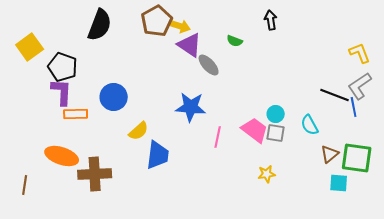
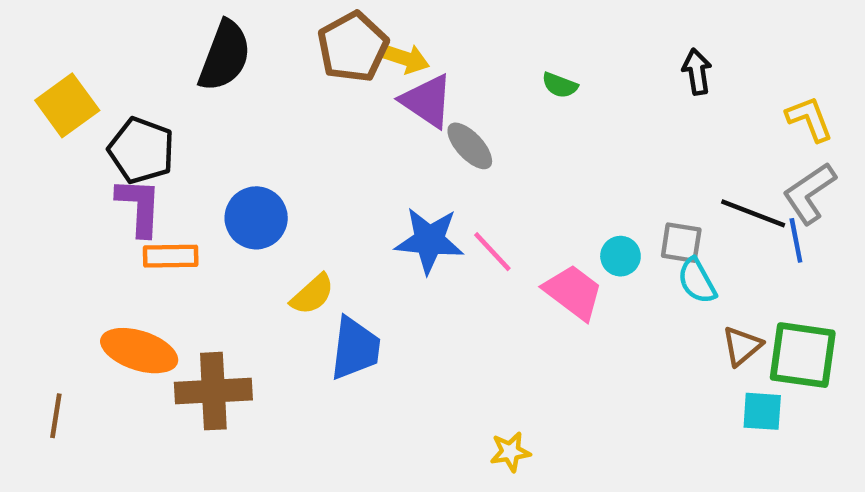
black arrow: (271, 20) -> (697, 72), moved
green semicircle: (235, 41) -> (560, 85), moved
gray square: (276, 133) -> (681, 243), moved
pink line: (218, 137) -> (492, 252), moved, turned -55
yellow star: (267, 174) -> (510, 452), moved

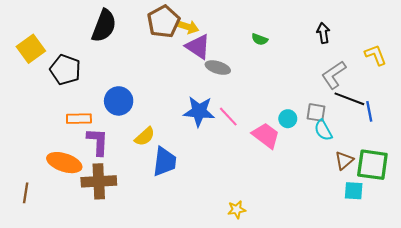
gray ellipse: (470, 146) -> (218, 68), turned -30
gray L-shape: (809, 193) -> (334, 75), moved
purple L-shape: (139, 207) -> (98, 142), moved

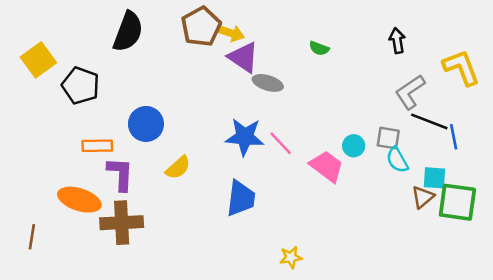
yellow L-shape: (376, 55) -> (461, 68), size x1.4
blue trapezoid: (165, 162) -> (241, 198), moved
cyan square: (354, 191) -> (434, 178), moved

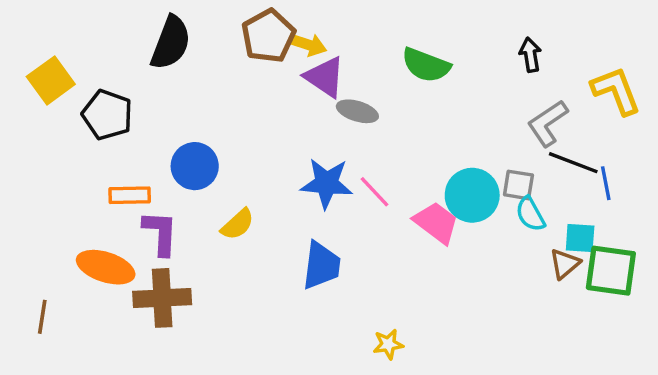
green semicircle: (319, 48) -> (426, 65), size x1.8
cyan circle: (354, 146) -> (472, 195), size x1.8

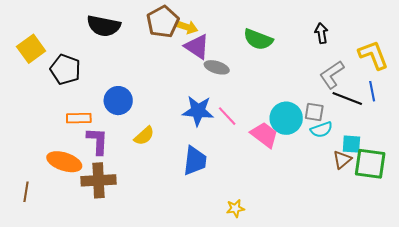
black semicircle: (171, 43) -> (104, 26), turned 80
blue line: (606, 183) -> (372, 91), moved
cyan semicircle: (530, 214) -> (321, 130), turned -80

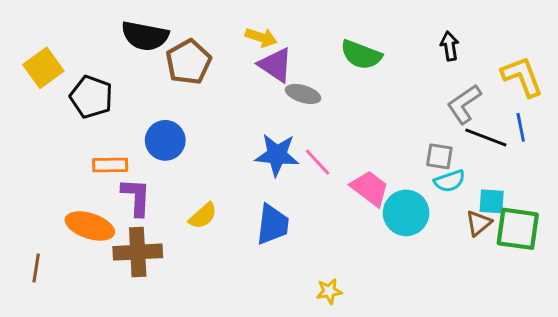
brown pentagon: (163, 22) -> (188, 62), moved
cyan circle: (286, 118) -> (406, 213), moved
yellow semicircle: (144, 136) -> (203, 216), moved

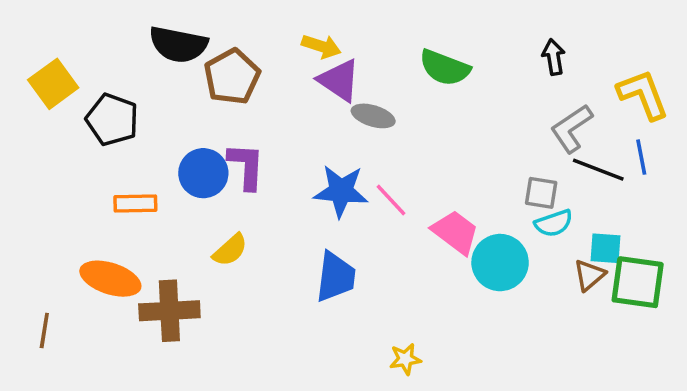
purple L-shape: (136, 197) -> (246, 166), moved
yellow semicircle: (203, 216) -> (230, 250), moved

